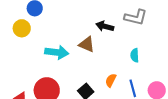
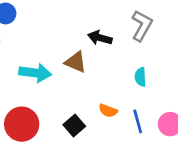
gray L-shape: (136, 17) -> (142, 26), turned -75
orange semicircle: (111, 80) -> (108, 111), turned -96

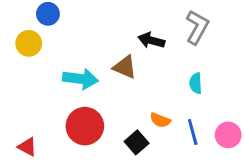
red circle: (22, 124) -> (85, 126), moved
black square: (74, 125) -> (137, 142), moved

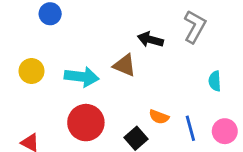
yellow circle: (29, 43) -> (32, 71), moved
cyan semicircle: (196, 83) -> (215, 81), moved

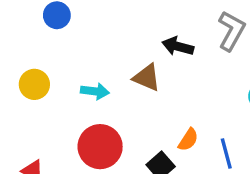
cyan arrow: (82, 77) -> (95, 91), size x0.7
orange semicircle: (159, 117) -> (188, 140), turned -78

